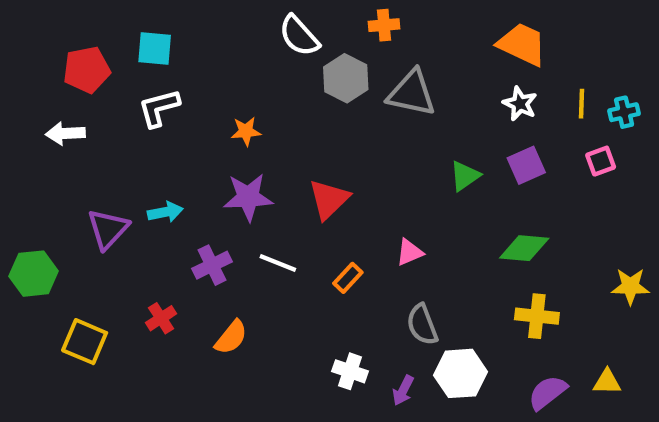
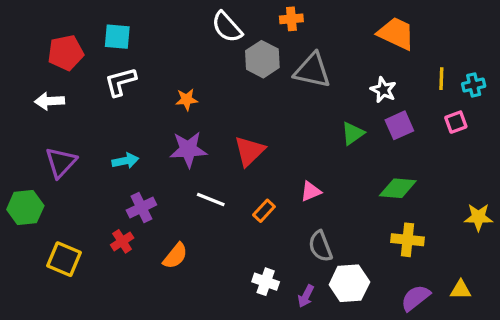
white star: (520, 104) -> (383, 90), moved
purple triangle: (108, 229) -> (61, 162), moved
purple cross: (212, 265) -> (141, 208), moved

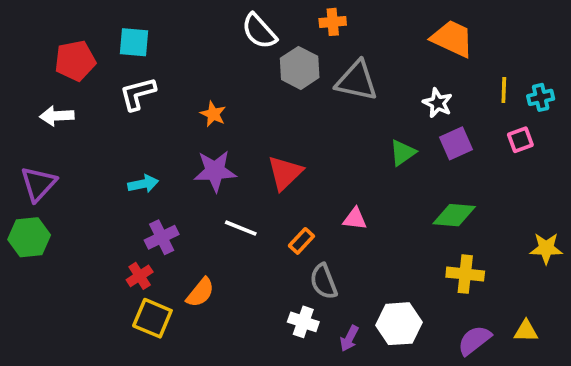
orange star: (187, 100) -> (213, 114), turned 30
purple triangle: (61, 162) -> (38, 184), moved
pink triangle: (311, 191) -> (355, 219), turned 30
gray semicircle: (320, 246) -> (324, 281), moved
yellow square: (64, 259) -> (152, 318), moved

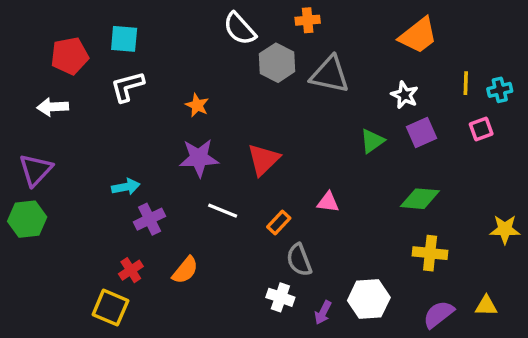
orange trapezoid: (452, 39) -> (418, 36), turned 117
cyan arrow: (143, 184) -> (126, 187), moved
red cross: (140, 276) -> (131, 270), moved
yellow square: (152, 318) -> (110, 308), moved

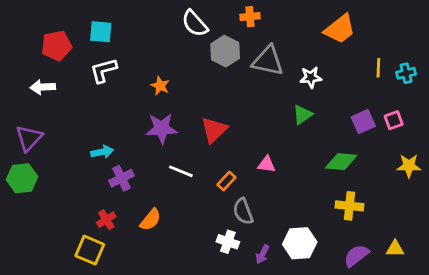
white star: (405, 95) -> (311, 77), moved, turned -30
pink square: (481, 129) -> (394, 120), moved
purple square: (422, 132) -> (363, 122), moved
yellow star: (505, 229) -> (409, 166), moved

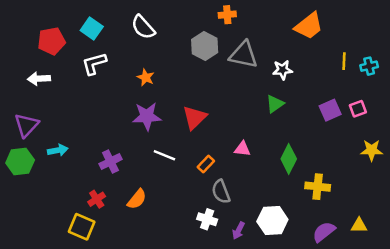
white semicircle: (195, 23) -> (143, 27), moved
cyan square: (101, 32) -> (92, 28), turned 30
cyan arrow: (102, 152) -> (58, 150), moved
green diamond: (341, 162) -> (289, 159), moved, turned -68

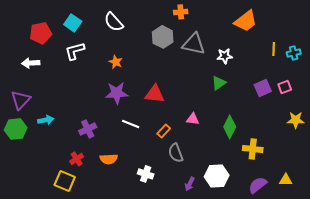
red triangle: (195, 118) -> (155, 94), turned 50
orange semicircle: (137, 199) -> (109, 159), turned 48
white cross: (207, 219) -> (146, 174), moved

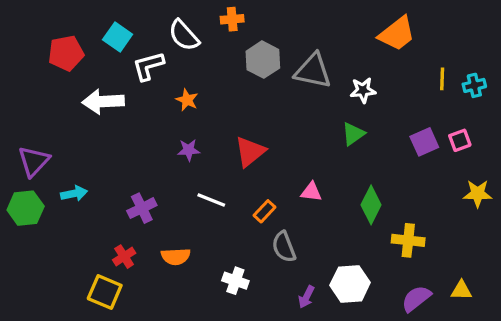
orange cross: (181, 12) -> (232, 19), moved
white L-shape: (75, 51) -> (148, 66), moved
white arrow: (31, 63) -> (103, 102), moved, size x1.4
purple star: (117, 93) -> (189, 150), size x0.6
red triangle: (155, 94) -> (250, 152), turned -45

